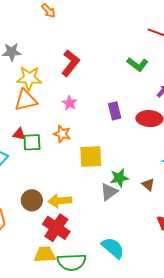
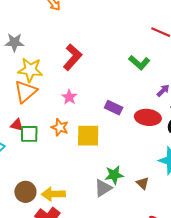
orange triangle: (26, 100) -> (26, 92), turned -30
purple rectangle: (115, 111) -> (114, 108), turned -54
yellow square: (91, 156) -> (88, 136), moved

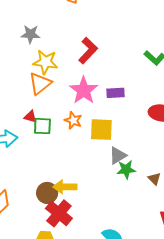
pink star: (69, 97) -> (84, 90), size x1.8
purple rectangle: (114, 108) -> (116, 93), moved, turned -30
gray triangle: (103, 188) -> (118, 155), moved
brown circle: (25, 192) -> (47, 193), moved

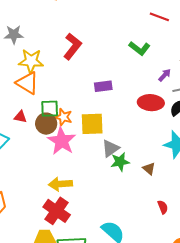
orange triangle: (40, 84) -> (27, 83), turned -45
pink star: (84, 90) -> (62, 141), moved
green square: (42, 126) -> (50, 109), moved
brown circle: (47, 193) -> (46, 124), moved

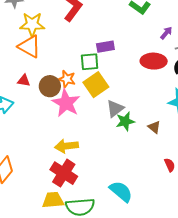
green square: (50, 109) -> (90, 62), moved
yellow square: (92, 124) -> (96, 85), turned -30

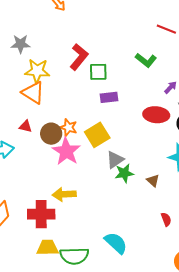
green square: (90, 62) -> (98, 72), moved
red cross: (64, 173) -> (41, 214), moved, turned -36

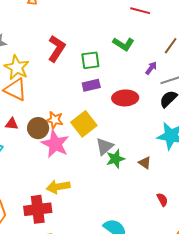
yellow star: (37, 71) -> (17, 67), turned 30
green square: (98, 72) -> (90, 60), moved
red ellipse: (156, 115) -> (125, 98), moved

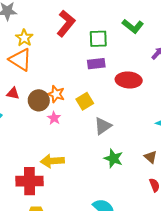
yellow star: (17, 67) -> (24, 38), size x0.7
yellow square: (84, 124) -> (85, 101), size x0.7
pink star: (55, 144) -> (54, 118), size x0.5
green star: (115, 159) -> (113, 158), moved, turned 30
brown triangle: (145, 163) -> (151, 157), moved

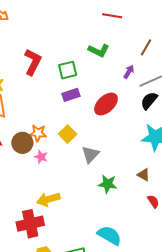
red ellipse: (129, 80) -> (106, 104), turned -35

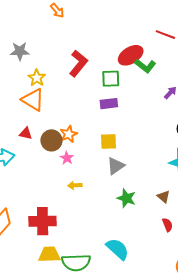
red ellipse: (106, 104) -> (131, 55), moved
orange star: (38, 133) -> (69, 134), turned 30
yellow square: (68, 134) -> (108, 142), moved, turned 30
yellow arrow: (48, 199) -> (75, 185), moved, size x0.6

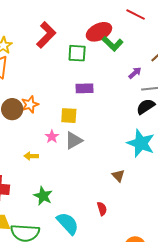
purple rectangle: (109, 104) -> (84, 88), moved
pink star: (67, 158) -> (52, 137), moved
green star: (126, 198) -> (43, 196), moved
red semicircle: (167, 225) -> (102, 209), moved

